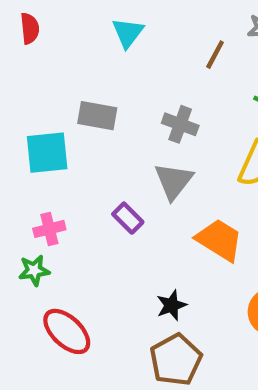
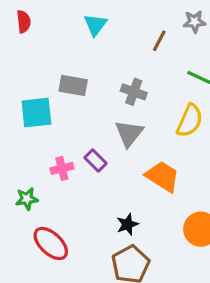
pink cross: (49, 229) -> (62, 168), moved

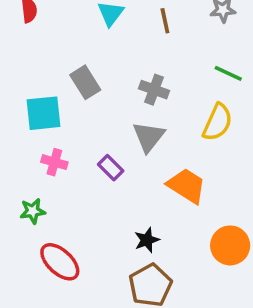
brown line: (159, 41) -> (165, 21), moved, turned -40
gray rectangle: (73, 85) -> (85, 82), turned 48
pink cross: (62, 168) -> (54, 162), moved, turned 30

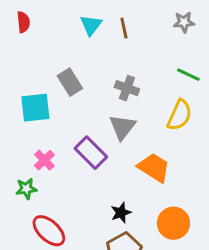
brown line: (165, 21) -> (124, 28), moved
pink cross: (54, 162) -> (44, 160), moved, turned 30
purple rectangle: (111, 168) -> (91, 153), size x1.5
orange circle: (230, 245) -> (173, 223), moved

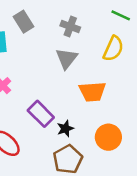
purple rectangle: (91, 153) -> (41, 114), moved
orange trapezoid: (154, 168) -> (92, 92), turned 144

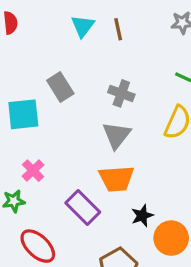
orange trapezoid: (92, 92) -> (116, 179), moved
black star: (65, 129) -> (142, 216), moved

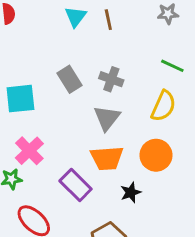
gray rectangle: (60, 87) -> (70, 79), moved
pink cross: (33, 171) -> (29, 151), size x1.4
orange circle: (171, 238) -> (156, 155), moved

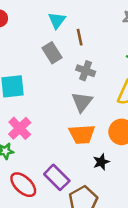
brown line: (108, 20) -> (80, 37), moved
gray rectangle: (70, 79) -> (52, 53), moved
purple rectangle: (76, 185) -> (57, 177), moved

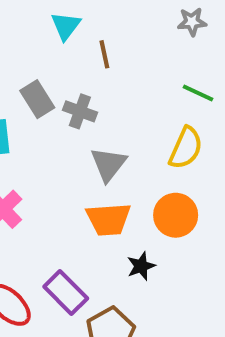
gray rectangle: (52, 53) -> (37, 99), moved
gray cross: (86, 71) -> (80, 111), moved

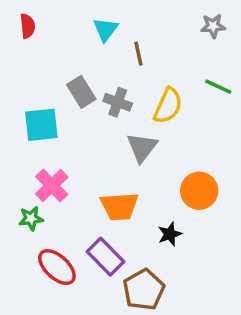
yellow semicircle: (186, 148) -> (168, 106), moved
orange trapezoid: (108, 219) -> (119, 206), moved

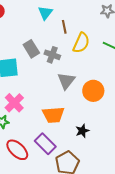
yellow semicircle: (168, 106) -> (81, 43), moved
orange circle: (199, 191) -> (93, 91), moved

